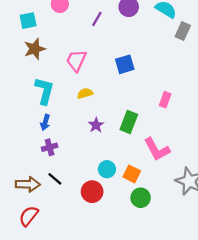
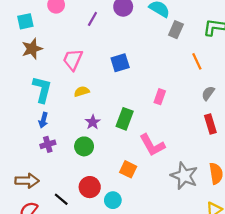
cyan circle: (107, 169) -> (113, 200), moved
black line: (55, 179) -> (61, 199), moved
green circle: (141, 198) -> (84, 146), moved

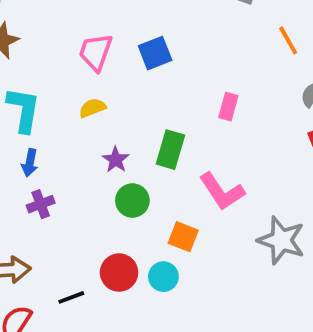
pink trapezoid: (73, 60) -> (96, 52), moved
green circle: (84, 146) -> (132, 201), moved
black line: (61, 199) -> (71, 297), turned -56
cyan circle: (113, 200) -> (163, 277), moved

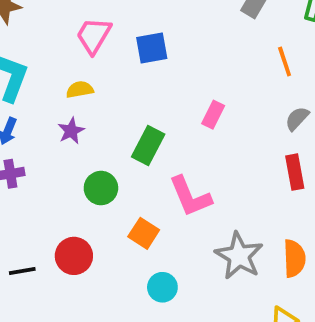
purple star: (116, 160) -> (71, 131), moved
cyan circle: (163, 277) -> (162, 287), moved

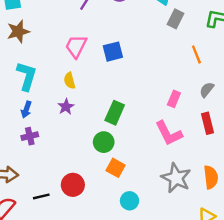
yellow semicircle: (80, 90) -> (70, 81), turned -91
pink rectangle: (213, 115) -> (174, 99), moved
green circle: (101, 188) -> (104, 142), moved
pink L-shape: (190, 196) -> (169, 133), moved

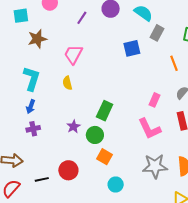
brown star: (18, 31) -> (37, 39), moved
blue square: (113, 52) -> (132, 48), moved
purple star: (66, 107) -> (73, 126), moved
gray star: (176, 178) -> (155, 166), turned -30

